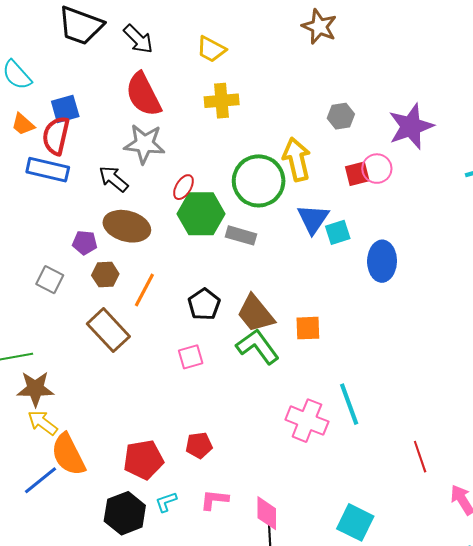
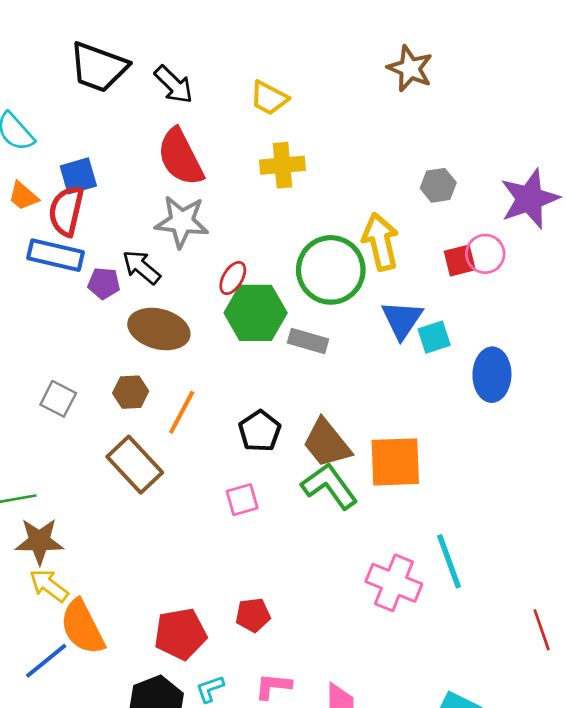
purple pentagon: (85, 243) -> (104, 283), moved
orange square: (308, 328) -> (395, 462), size x1.6

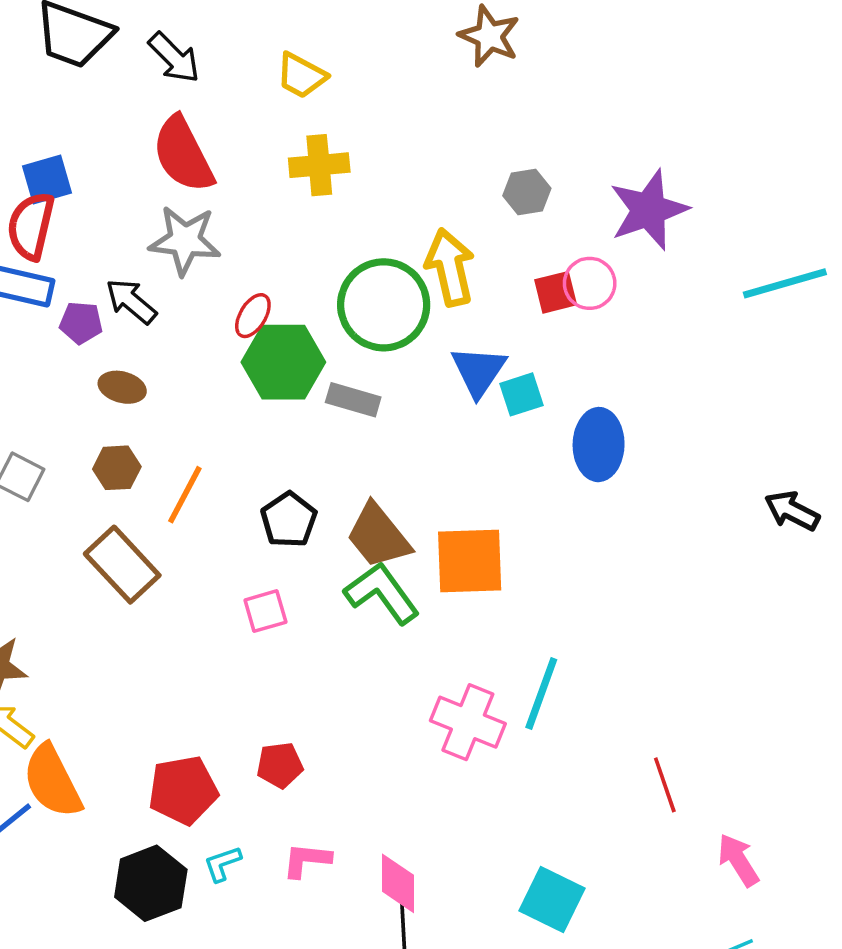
brown ellipse: (159, 329) -> (122, 387), moved, size x0.6
cyan line: (449, 561) -> (541, 693), turned 40

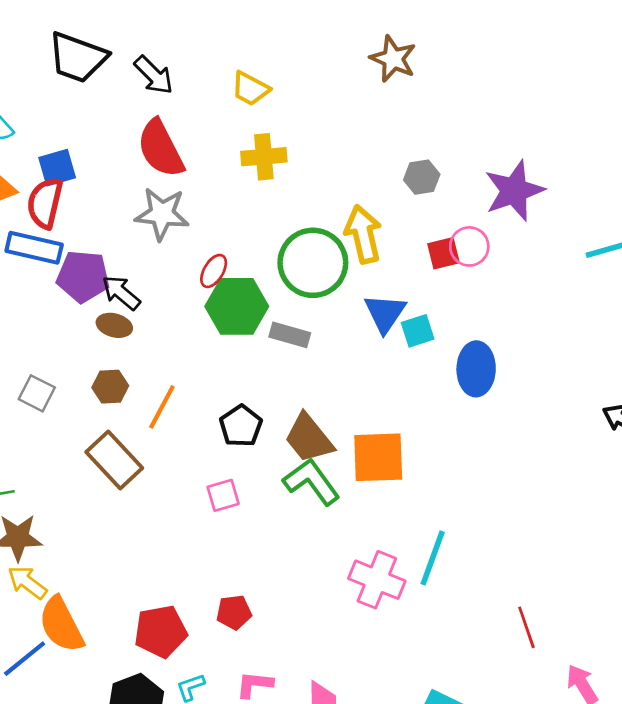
black arrow: (131, 301) -> (121, 293), moved
purple pentagon: (81, 323) -> (83, 276), size x1.6

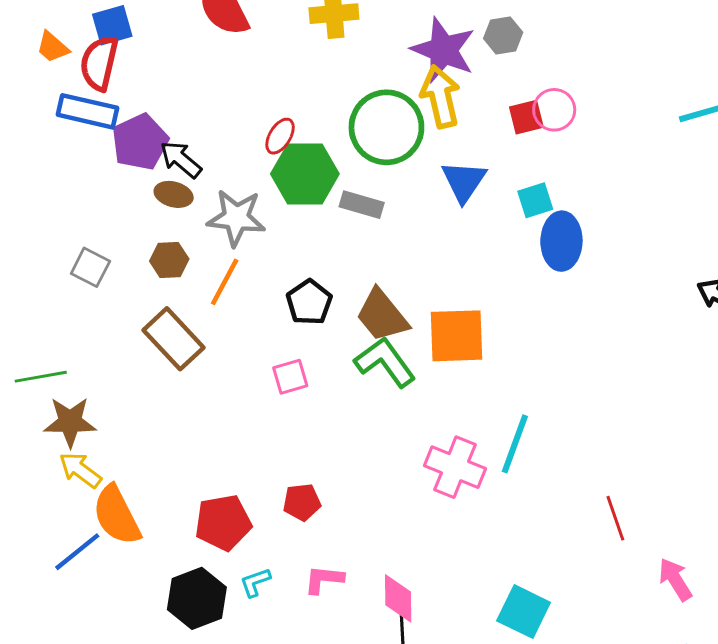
purple star: (514, 191) -> (443, 50), moved, turned -30
gray star: (162, 214) -> (236, 218), moved
purple pentagon: (83, 276) -> (140, 142), turned -30
cyan square: (418, 331) -> (535, 200), moved

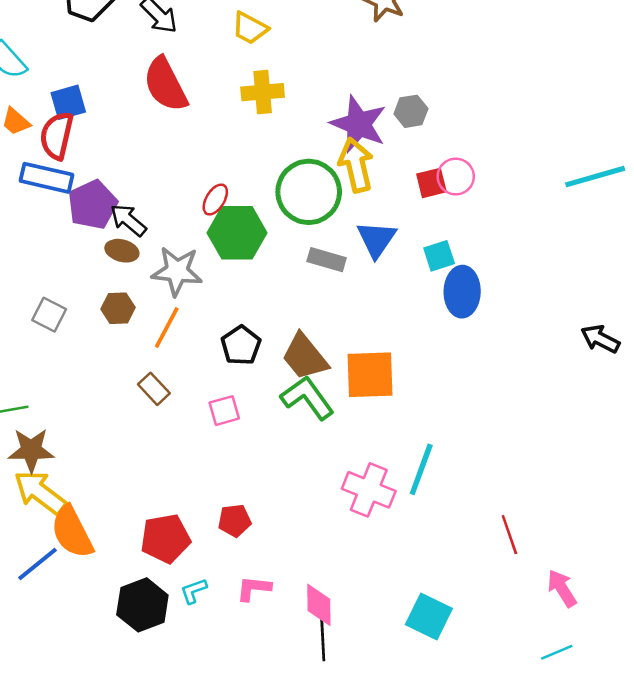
gray rectangle: (362, 205) -> (327, 260), moved
brown rectangle: (174, 339) -> (154, 389), moved, size x0.6
yellow arrow: (80, 470) -> (40, 492), size x1.4

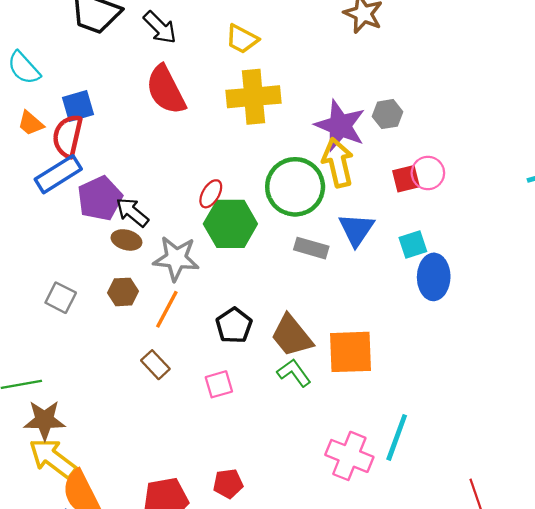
yellow cross: (263, 92) -> (254, 97), size x1.4
blue rectangle: (46, 178) -> (58, 174), turned -45
green L-shape: (307, 398) -> (294, 373), size x0.7

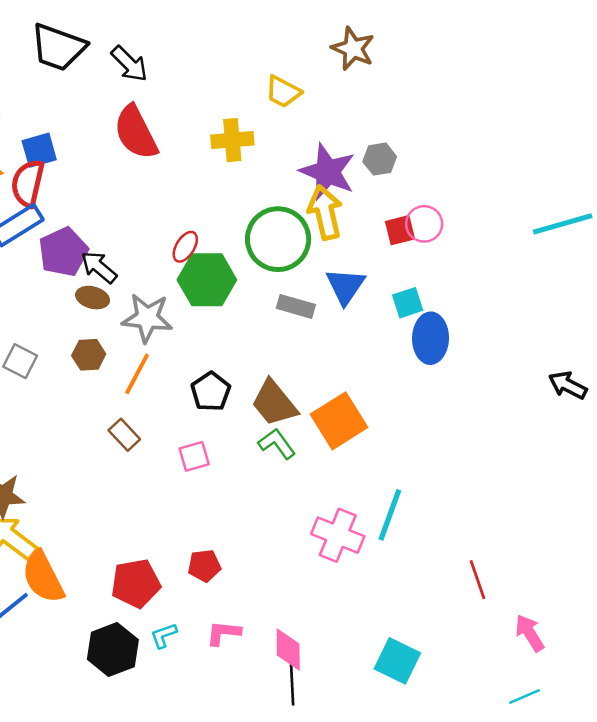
yellow trapezoid: (242, 39) -> (283, 92), moved
yellow cross: (254, 97) -> (232, 140), size x0.7
orange square: (351, 352) -> (339, 421), turned -30

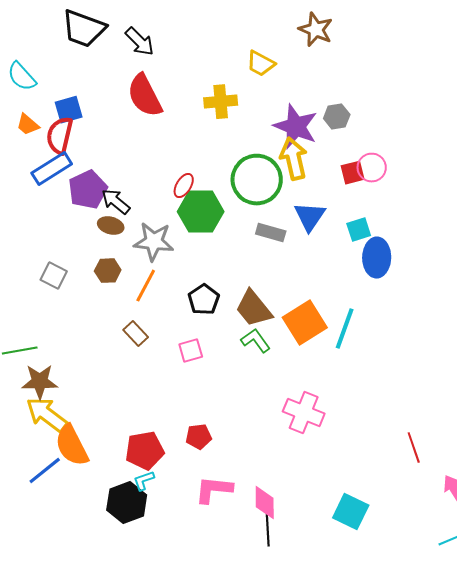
cyan line: (390, 515) -> (345, 329), moved
pink L-shape: (223, 633) -> (214, 490), size x1.4
cyan L-shape: (164, 636) -> (144, 481), moved

